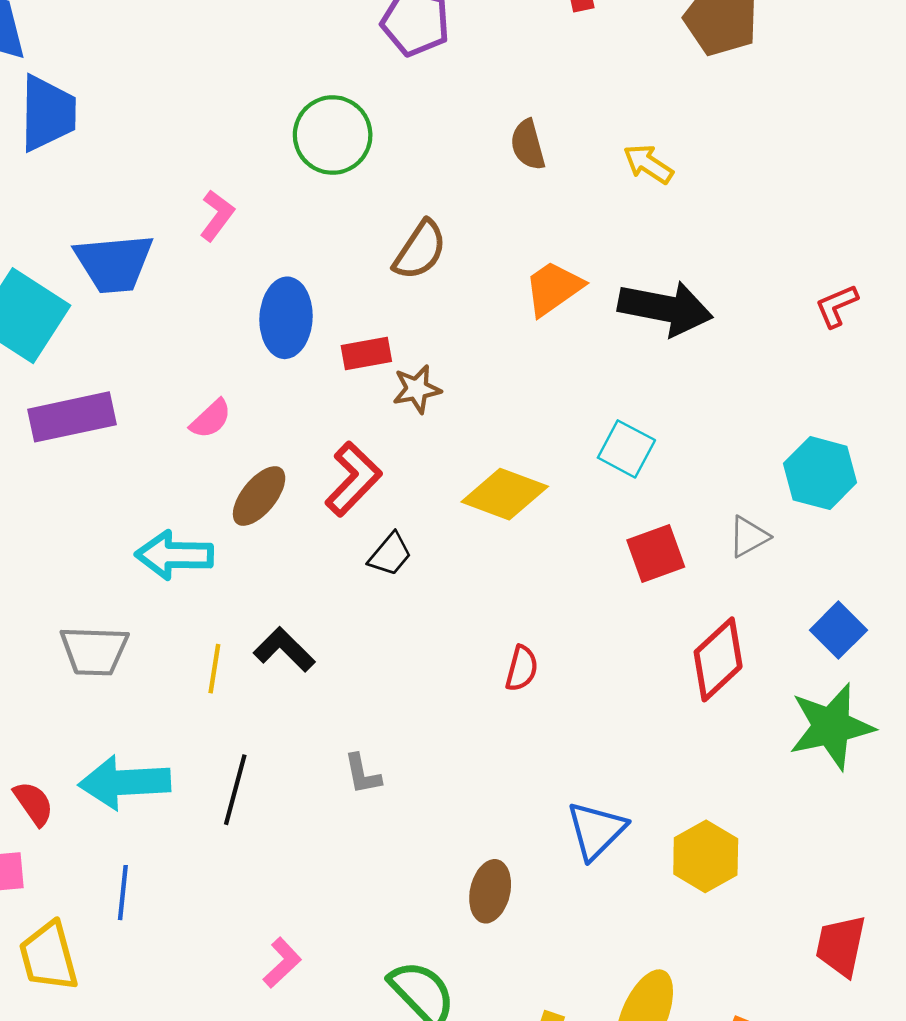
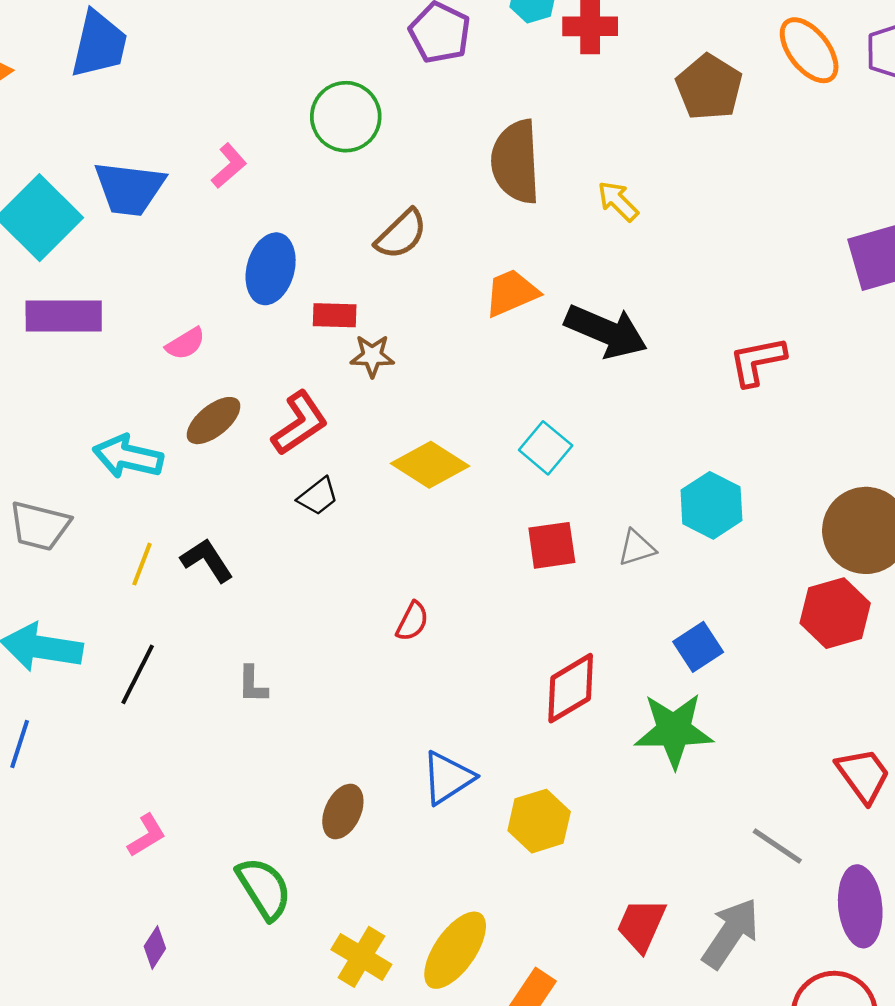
brown semicircle: (528, 145) -> (516, 162), size x1.8
red L-shape: (837, 306) -> (757, 361), size x1.4
red diamond: (718, 659) -> (571, 688), moved

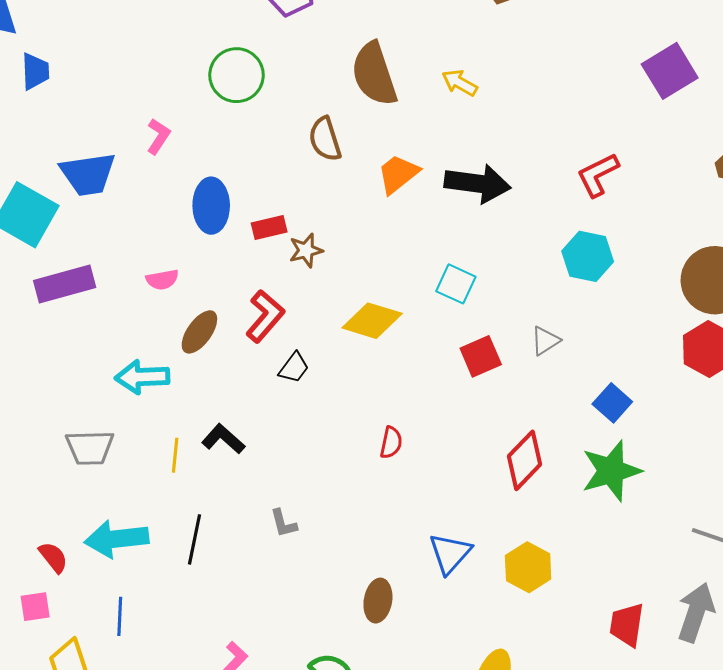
blue trapezoid: (99, 44) -> (35, 71), size x0.7
brown semicircle: (401, 234) -> (325, 139), moved, turned 132
pink semicircle: (185, 344) -> (162, 280), turned 36
cyan hexagon: (711, 505) -> (588, 256), moved

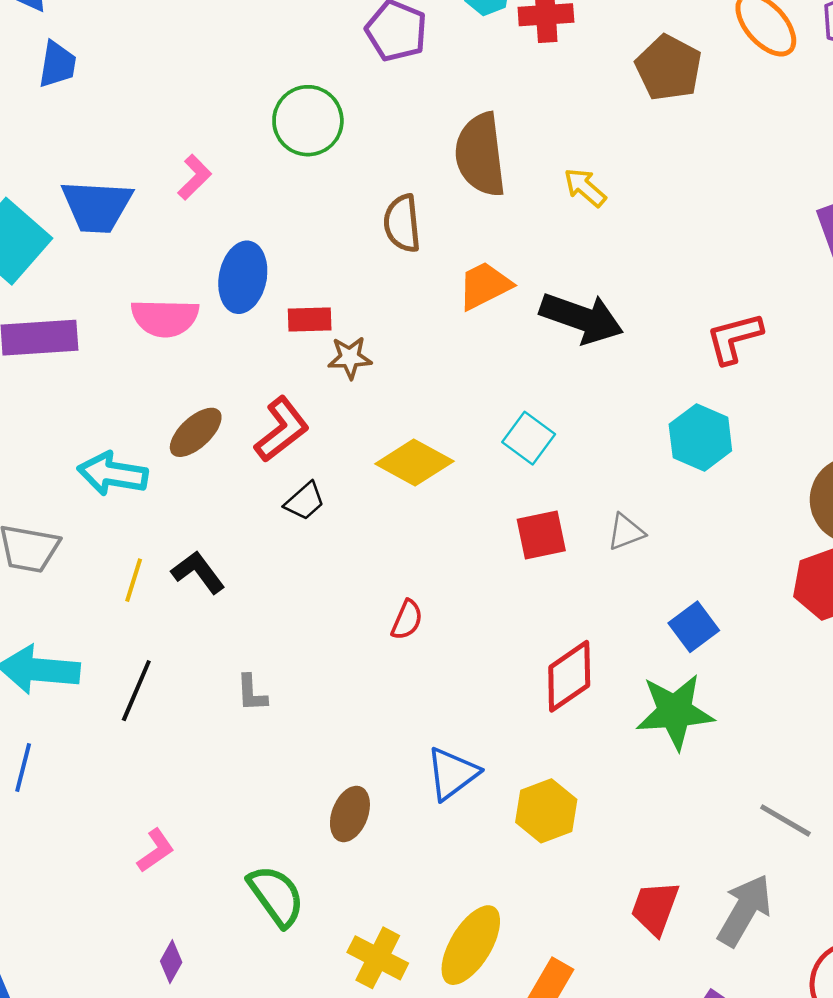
pink semicircle: (162, 280) -> (165, 318), moved, size x1.6

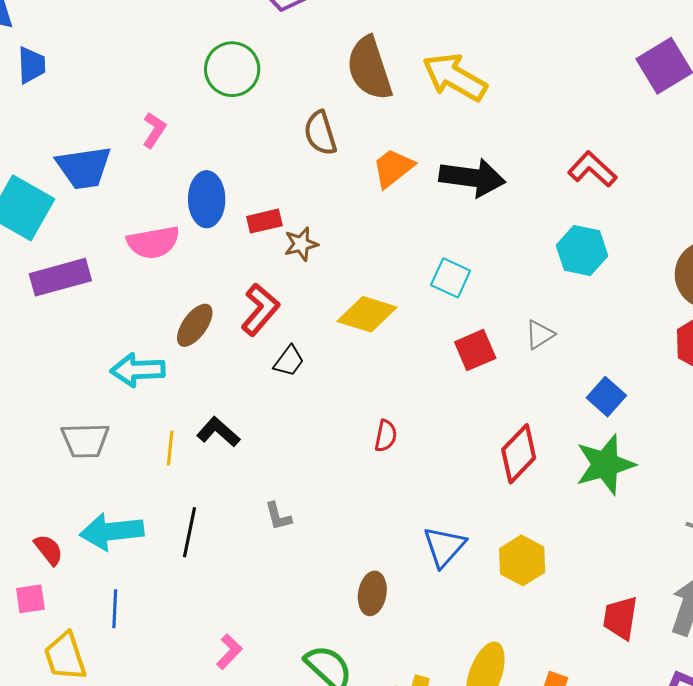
yellow arrow: (585, 187) -> (455, 77), size x1.8
red L-shape: (734, 338) -> (592, 169), turned 69

